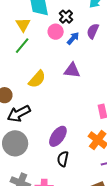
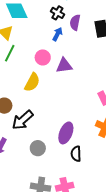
black cross: (66, 17) -> (57, 13), moved
pink circle: (56, 32) -> (43, 57), moved
gray circle: (15, 143) -> (38, 148), moved, size x0.6

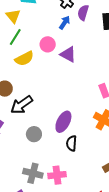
purple triangle: (64, 65) -> (68, 54), turned 30
yellow semicircle: (32, 82) -> (24, 59), moved, turned 30

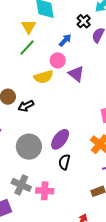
blue arrow: (65, 23) -> (65, 40), moved
yellow semicircle: (24, 59) -> (44, 77), moved
black arrow: (22, 105) -> (26, 106), moved, size x0.7
gray circle: (34, 134) -> (29, 147), size x1.6

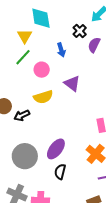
blue arrow: (65, 40) -> (61, 50), turned 120
pink circle: (58, 60) -> (42, 70), moved
yellow semicircle: (44, 77) -> (43, 97), moved

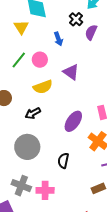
green line: (23, 57) -> (19, 60), moved
black arrow: (22, 115) -> (33, 113), moved
purple ellipse: (56, 149) -> (73, 121), moved

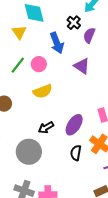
blue arrow: (58, 39) -> (57, 43), size x1.5
purple triangle: (71, 72) -> (82, 66), moved
black arrow: (33, 113) -> (46, 127), moved
black semicircle: (63, 161) -> (76, 153), moved

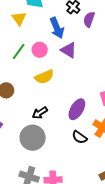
purple triangle: (82, 66) -> (69, 50), moved
black arrow: (46, 127) -> (40, 113), moved
black semicircle: (76, 153) -> (80, 137), turned -63

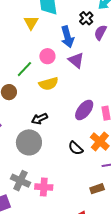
green line: (19, 52) -> (24, 69), moved
purple ellipse: (77, 109) -> (84, 110), moved

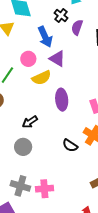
yellow semicircle: (49, 84) -> (41, 78), moved
purple ellipse: (84, 110) -> (62, 100), moved, turned -35
gray circle: (29, 142) -> (23, 147), size x0.7

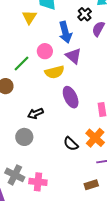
purple ellipse: (62, 100) -> (71, 97), turned -30

